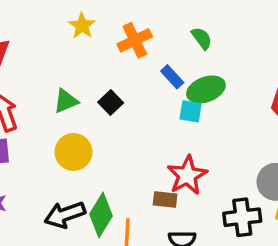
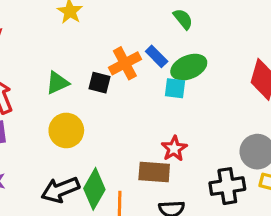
orange cross: (135, 40) -> (125, 63), moved
black square: (111, 102) -> (100, 83), turned -30
red star: (187, 175) -> (174, 149), size x0.7
brown rectangle: (165, 199) -> (154, 172), size x1.4

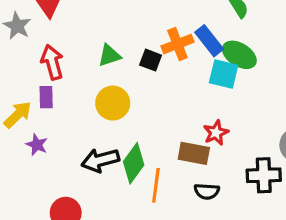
blue rectangle: (157, 56) -> (209, 41), size x1.4
green ellipse: (189, 67) -> (239, 55), turned 48
cyan square: (175, 88) -> (224, 74), size x1.4

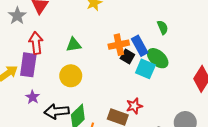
black square: (151, 60) -> (127, 57), moved
purple rectangle: (46, 97) -> (28, 65), size x1.6
purple star: (37, 145) -> (33, 97), moved

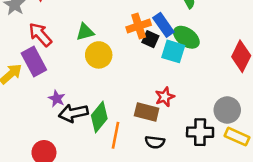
red arrow: (36, 43) -> (40, 35), turned -30
purple rectangle: (28, 65) -> (34, 61), turned -30
yellow circle: (71, 76) -> (99, 55), moved
purple star: (33, 97) -> (57, 99), moved

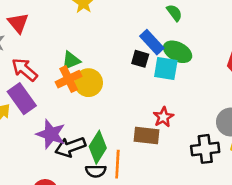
orange cross: (139, 26) -> (69, 79), moved
purple star: (57, 99) -> (51, 134), size x1.6
black semicircle: (155, 142) -> (96, 171), moved

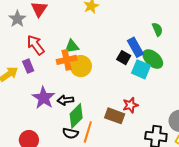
purple rectangle: (22, 99) -> (28, 66), size x0.6
black arrow: (70, 147) -> (65, 100), moved, size x0.7

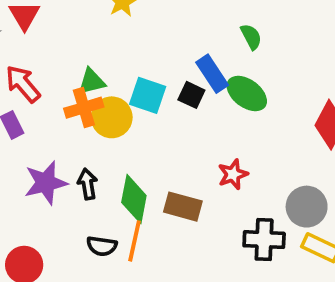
cyan square: (141, 69) -> (148, 95), moved
purple star: (44, 98) -> (46, 183), turned 30
black arrow: (65, 100) -> (87, 184), turned 91
red star: (130, 105) -> (233, 174), moved
green diamond: (76, 116) -> (134, 199), moved, turned -30

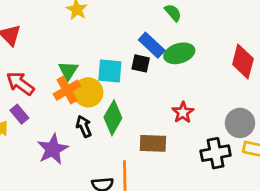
green triangle: (92, 82) -> (68, 71), turned -30
green ellipse: (247, 93) -> (179, 53), turned -40
black arrow: (87, 184) -> (84, 126), moved
green diamond: (134, 199) -> (113, 118), moved, turned 32

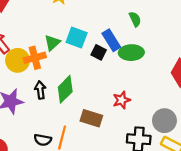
green triangle: (68, 71) -> (52, 43), moved
cyan square: (110, 71) -> (77, 38), moved
yellow circle: (88, 92) -> (18, 60), moved

